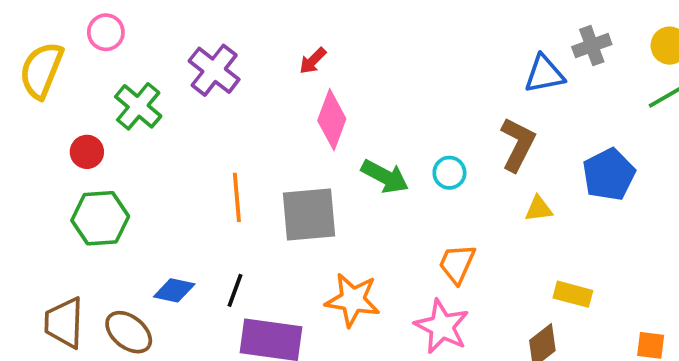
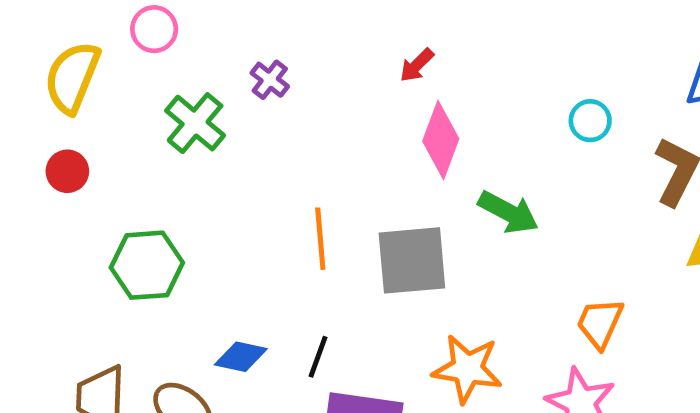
purple cross: (214, 70) -> (270, 80), moved, size x0.6
red circle: (87, 152) -> (67, 171), moved
cyan circle: (449, 173) -> (590, 121), moved

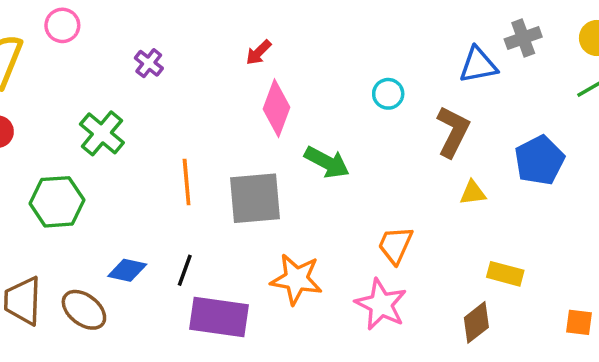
green cross: (195, 123) -> (102, 133), moved

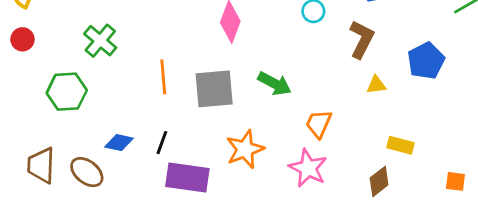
green arrow: (327, 162) -> (274, 84), moved
orange star: (296, 279) -> (245, 149), turned -30

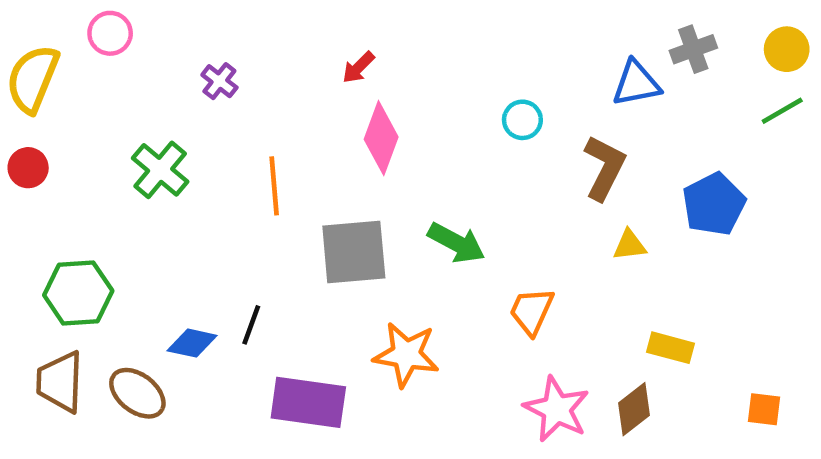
orange line: (163, 77) -> (274, 186), moved
green hexagon: (67, 92) -> (78, 293), moved
black line: (162, 143) -> (251, 325), moved
orange star: (245, 149) -> (406, 354), turned 30
pink star: (308, 168) -> (557, 409), moved

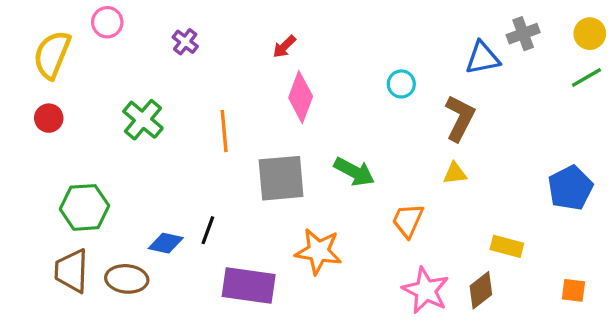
purple cross: (219, 81) -> (185, 42), moved
blue pentagon: (714, 204) -> (570, 188), moved
yellow triangle: (630, 245) -> (455, 173), moved
brown ellipse: (137, 393) -> (127, 279), turned -33

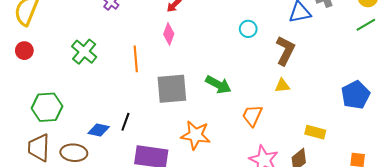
pink diamond: (301, 97) -> (169, 34), moved, size x0.7

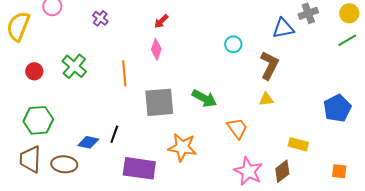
red circle: (24, 51) -> (34, 71), moved
orange trapezoid: (252, 116) -> (237, 128), turned 120

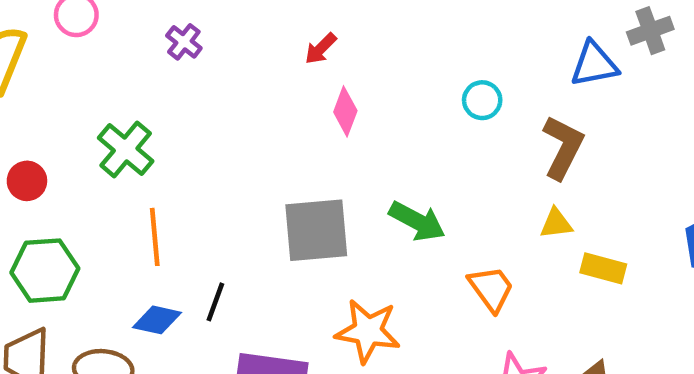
pink diamond: (156, 49) -> (345, 111), moved
red circle: (34, 71) -> (27, 181), moved
orange line: (124, 73) -> (155, 237), moved
yellow rectangle: (298, 144) -> (603, 268), moved

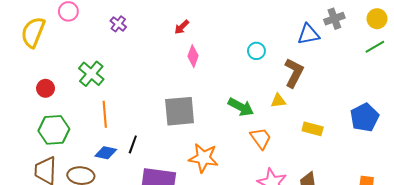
green arrow: (417, 221) -> (241, 107), moved
yellow triangle: (556, 223) -> (278, 101), moved

